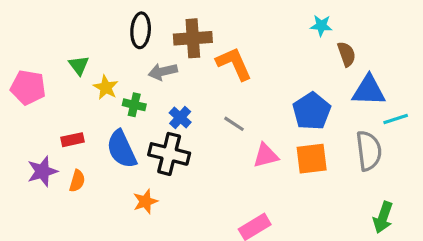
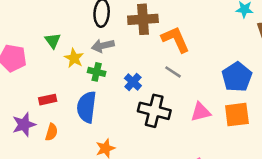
gray arrow: (163, 72) -> (103, 46), moved
gray line: (234, 124) -> (173, 72), moved
blue semicircle: (122, 149) -> (87, 107), turned 32
black cross: (169, 154) -> (154, 111), moved

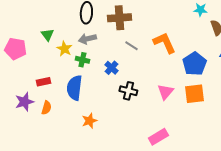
orange L-shape: (176, 39) -> (164, 43), moved
gray line: (173, 72) -> (131, 46), moved
black cross: (154, 111) -> (128, 91), size x0.7
pink triangle: (201, 112) -> (165, 92), turned -36

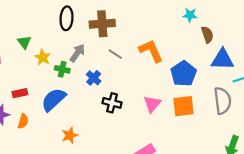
gray arrow: (87, 39) -> (77, 53), moved, turned 138
blue semicircle: (74, 88) -> (54, 100), turned 40

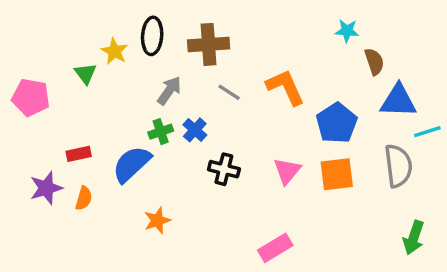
yellow star: (43, 57) -> (115, 51), moved
green cross: (62, 69) -> (161, 132), moved, turned -32

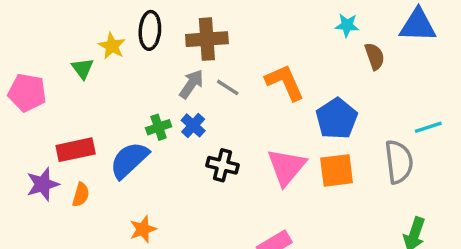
gray arrow: (169, 91) -> (191, 84), moved
blue triangle: (398, 101) -> (418, 25), moved
red rectangle: (79, 154) -> (76, 150), size x1.5
pink triangle: (287, 171) -> (286, 167), size x1.4
orange star: (157, 220) -> (143, 229), moved

